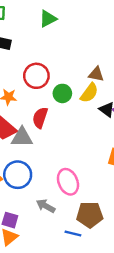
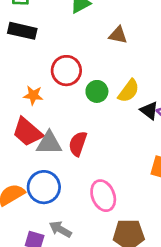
brown triangle: (96, 74) -> (118, 35), moved
red semicircle: (40, 118) -> (78, 144), moved
gray arrow: (46, 206) -> (60, 229), moved

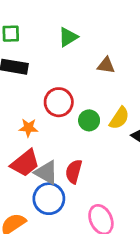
red trapezoid: (27, 132) -> (25, 163), turned -76
gray triangle: (49, 143) -> (46, 173), turned 32
blue circle: (44, 187) -> (49, 199), moved

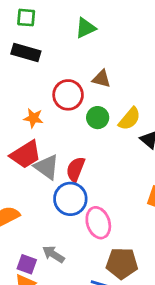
brown triangle: (106, 65) -> (101, 79), moved
blue circle: (49, 199) -> (70, 199), moved

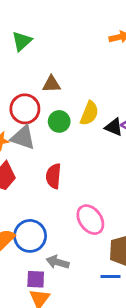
gray triangle: (47, 167) -> (23, 138), moved
blue circle: (70, 199) -> (30, 236), moved

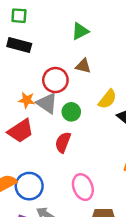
green triangle: (22, 41) -> (80, 31), moved
green circle: (59, 121) -> (71, 112), moved

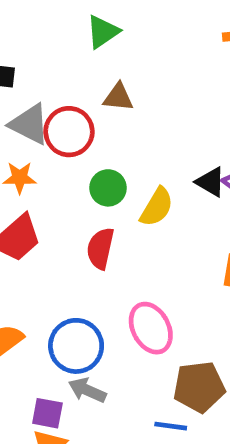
yellow semicircle: (107, 99) -> (157, 207), moved
gray triangle: (47, 103) -> (29, 124), moved
blue circle: (29, 186) -> (76, 346), moved

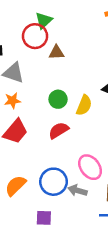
red circle: (69, 132) -> (35, 36), moved
red semicircle: (100, 248) -> (59, 130), turned 54
gray arrow: (87, 390) -> (78, 190), moved

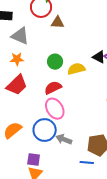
yellow semicircle: (84, 105) -> (76, 69), turned -132
pink ellipse: (90, 167) -> (55, 109), moved

